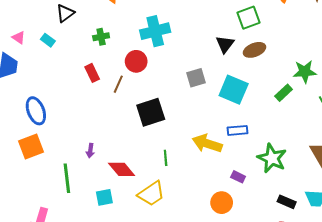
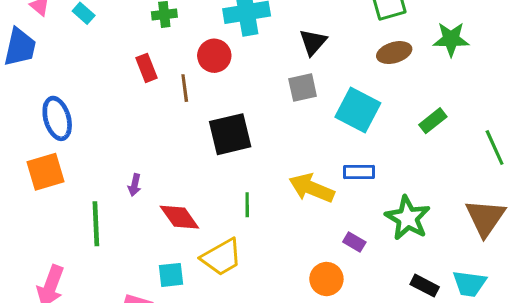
black triangle: (225, 44) -> (313, 42), moved
green star: (305, 72) -> (451, 39), moved
brown line: (118, 84) -> (185, 88), turned -36
cyan square: (104, 197) -> (171, 275), moved

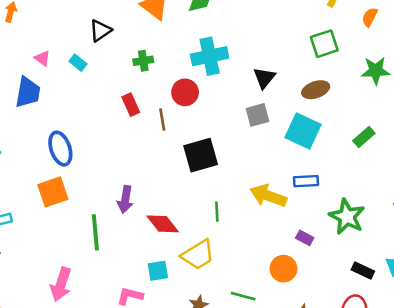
brown ellipse: (394, 53) -> (316, 90), moved
purple arrow: (135, 185) -> (125, 199), size x1.5

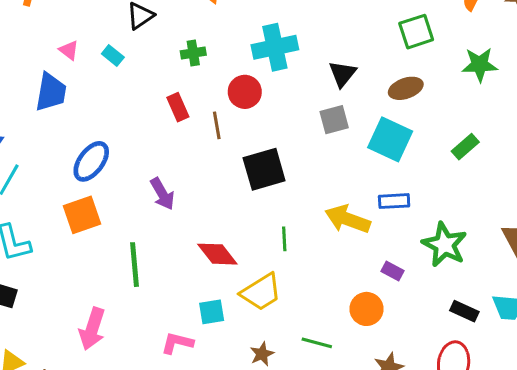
blue ellipse: (60, 149) -> (91, 161), turned 56
purple arrow: (125, 199) -> (162, 194), moved, turned -40

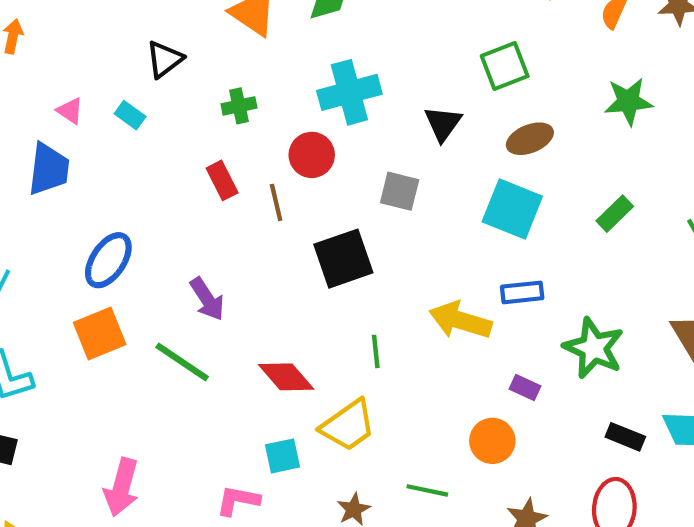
green square: (416, 32) -> (505, 66), moved
gray square: (334, 120) -> (400, 191), moved, turned 32
green line: (135, 265) -> (182, 362), moved, turned -48

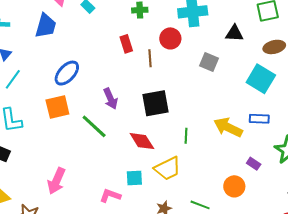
black triangle: (443, 124) -> (234, 33), turned 48
black square: (343, 259) -> (155, 103), moved

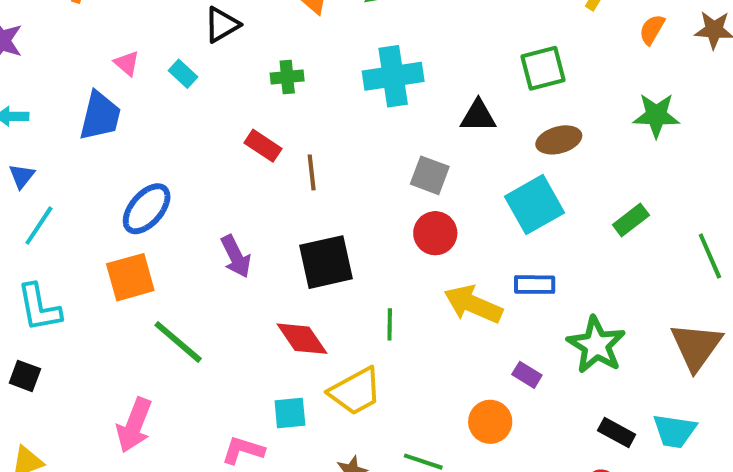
red circle: (170, 38) -> (435, 233), moved
red rectangle: (126, 44) -> (263, 146), turned -36
cyan square: (261, 79) -> (535, 205), turned 32
green line: (94, 126) -> (178, 342), moved

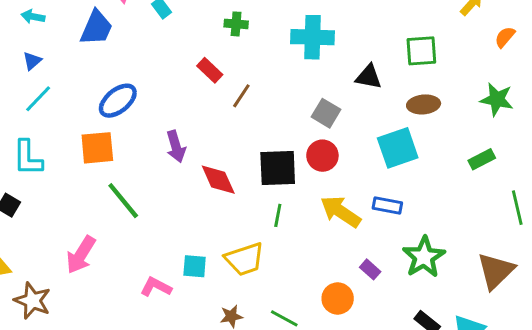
brown line: (312, 172) -> (241, 96), turned 30
green rectangle: (631, 220) -> (482, 159), moved
black square: (326, 262) -> (278, 168), moved
red diamond: (302, 339) -> (218, 180), moved

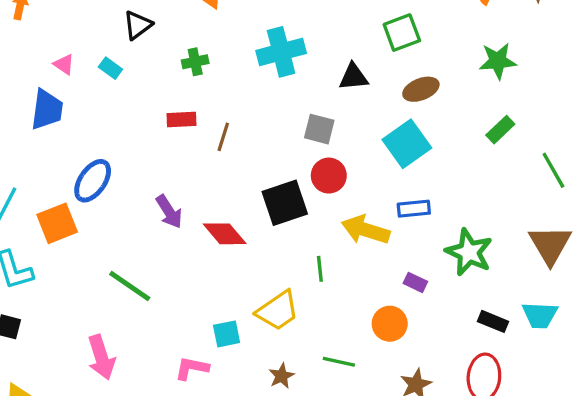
red rectangle: (210, 70) -> (181, 120), turned -30
orange square: (97, 148) -> (57, 223), moved
green line: (278, 215) -> (320, 269), moved
pink arrow: (81, 255) -> (101, 357), turned -33

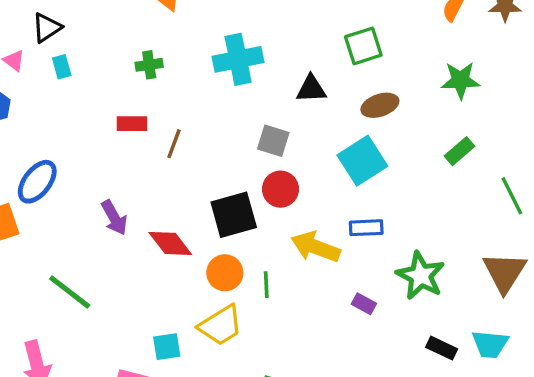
black triangle: (138, 25) -> (47, 28), moved
cyan rectangle: (110, 68) -> (62, 67), turned 35
orange circle: (390, 324) -> (225, 273), moved

